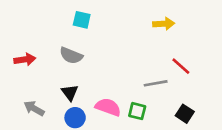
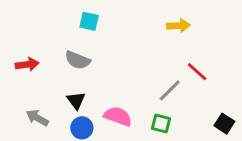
gray line: (156, 83) -> (170, 90), turned -35
green square: (137, 111) -> (161, 124), moved
black square: (185, 114) -> (224, 124), moved

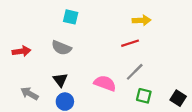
red line: (197, 72) -> (130, 43), moved, turned -60
pink semicircle: (118, 116) -> (105, 83), moved
green square: (161, 124) -> (144, 96), moved

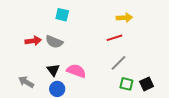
red arrow: (21, 51) -> (33, 41), moved
pink semicircle: (105, 83) -> (76, 71), moved
black square: (178, 98) -> (147, 84), moved, turned 32

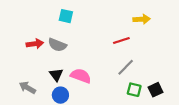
yellow arrow: (124, 18) -> (142, 19), moved

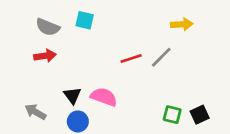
red line: (121, 41) -> (131, 59), moved
gray semicircle: (57, 45) -> (48, 27), moved
gray line: (126, 67) -> (161, 57), moved

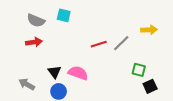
yellow arrow: (182, 24) -> (149, 30), moved
green square: (172, 115) -> (139, 70), moved

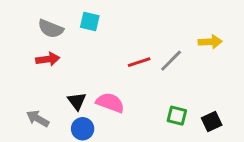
green square: (139, 70) -> (177, 116), moved

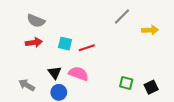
cyan square: (90, 21) -> (65, 44), moved
gray line: (171, 61) -> (122, 17), moved
red line: (139, 62) -> (87, 48), moved

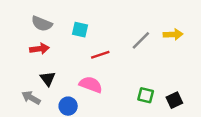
gray line: (122, 17) -> (141, 40), moved
cyan square: (65, 44) -> (80, 30), moved
black triangle: (55, 73) -> (48, 79), moved

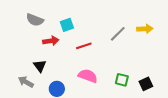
cyan square: (80, 30) -> (67, 25), turned -32
red arrow: (39, 49) -> (51, 41), moved
pink semicircle: (91, 85) -> (88, 76), moved

